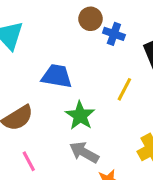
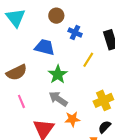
brown circle: (91, 19) -> (56, 16), moved
blue cross: (114, 34) -> (75, 33), moved

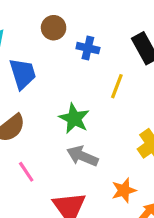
blue trapezoid: (45, 47) -> (23, 74), moved, turned 70
orange star: (72, 119) -> (124, 190), moved

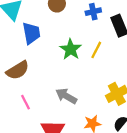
blue cross: (88, 48) -> (93, 12), moved, turned -32
green star: (74, 119) -> (71, 49), moved

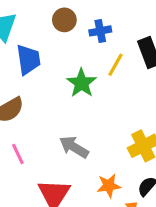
blue cross: (93, 12) -> (100, 31), moved
yellow line: (96, 50) -> (116, 65), moved

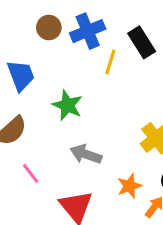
blue cross: (100, 31) -> (88, 31), size x1.5
green star: (81, 83) -> (67, 105), moved

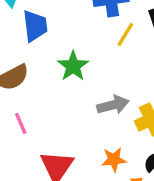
gray arrow: (86, 154) -> (113, 105), moved, turned 132

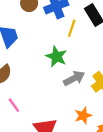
green star: (73, 66) -> (56, 56), moved

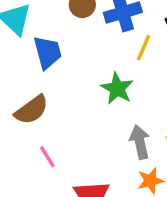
gray arrow: (74, 78) -> (140, 142), moved, turned -80

